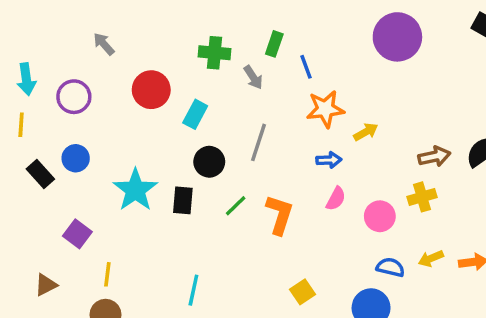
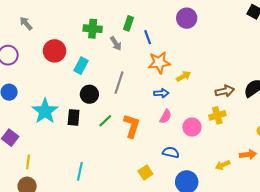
purple circle: (397, 37) -> (187, 18), moved, size x0.7
yellow arrow: (431, 258) -> (223, 165), moved
blue semicircle: (390, 267) -> (171, 152), moved

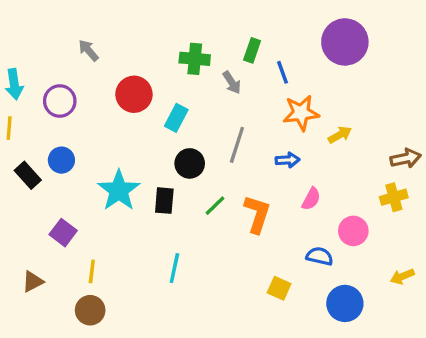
purple circle: (187, 18) -> (345, 42), size x1.4
blue arrow: (161, 93) -> (288, 160), moved
pink circle: (192, 127) -> (353, 231), moved
cyan line: (80, 171) -> (174, 268), moved
yellow square: (145, 172) -> (279, 288), turned -32

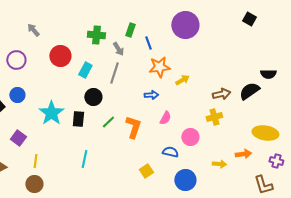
gray line: (237, 145) -> (114, 73), moved
yellow arrow: (402, 276) -> (219, 164), turned -152
yellow square: (279, 288) -> (146, 171), turned 32

